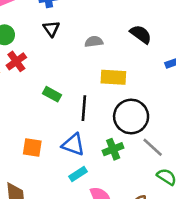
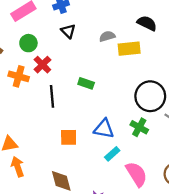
yellow rectangle: (113, 77) -> (129, 49), moved
green rectangle: (52, 94) -> (86, 83), moved
black line: (84, 108) -> (52, 96), moved
green cross: (113, 149) -> (139, 127), turned -30

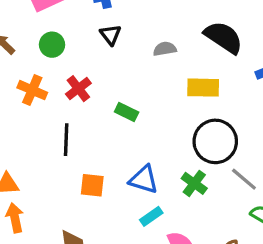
black semicircle: (147, 23) -> (223, 37), size x1.4
yellow rectangle: (129, 49) -> (203, 88), moved
red cross: (42, 65) -> (78, 89), moved
black line: (52, 96) -> (66, 140), moved

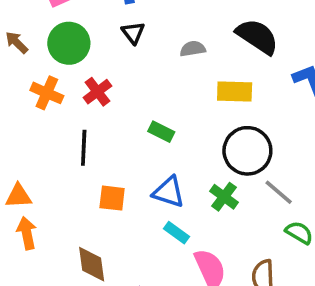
green circle: (52, 45) -> (69, 43), size x1.5
green rectangle: (127, 112) -> (161, 132), moved
cyan rectangle: (151, 216) -> (176, 233), turned 70

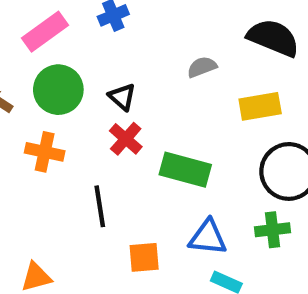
black triangle: (133, 33) -> (122, 97), moved
red cross: (97, 92) -> (126, 139), moved
green rectangle: (161, 132) -> (185, 170), size x1.6
green cross: (224, 197) -> (273, 230), turned -32

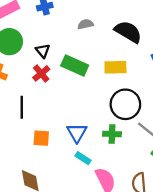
gray semicircle: (202, 67) -> (86, 24), moved
green rectangle: (185, 170) -> (75, 66), moved
blue triangle: (208, 237) -> (77, 133), turned 45

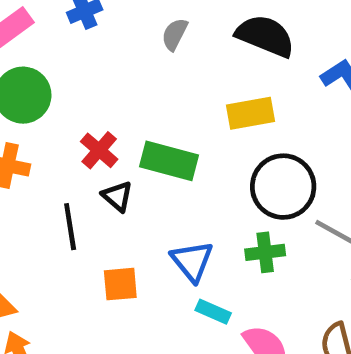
gray semicircle: (86, 24) -> (175, 34), turned -42
black triangle: (43, 51) -> (117, 196), moved
green rectangle: (75, 66) -> (169, 161), moved

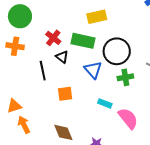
yellow rectangle: (251, 113) -> (97, 17), moved
black circle: (283, 187) -> (117, 51), moved
blue triangle: (192, 261) -> (93, 70), moved

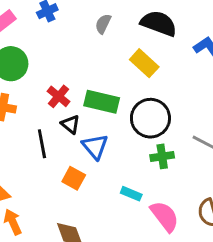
yellow rectangle: (97, 17) -> (144, 63), moved, turned 54
blue triangle: (93, 70) -> (95, 146), moved
orange square: (65, 94) -> (74, 178), turned 35

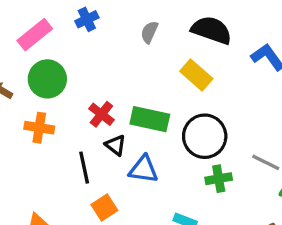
blue triangle: (95, 146) -> (143, 169), turned -40
orange square: (74, 178) -> (104, 207), moved, turned 30

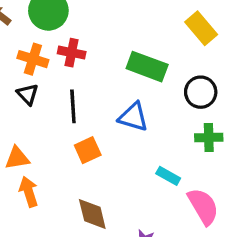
red cross: (101, 114) -> (72, 53), moved, turned -35
black circle: (205, 136) -> (201, 92), size x0.7
black triangle: (116, 145) -> (28, 94), moved

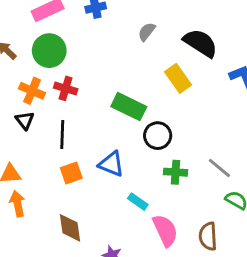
black circle: (201, 92) -> (158, 136), moved
blue triangle: (133, 117) -> (111, 164), moved

